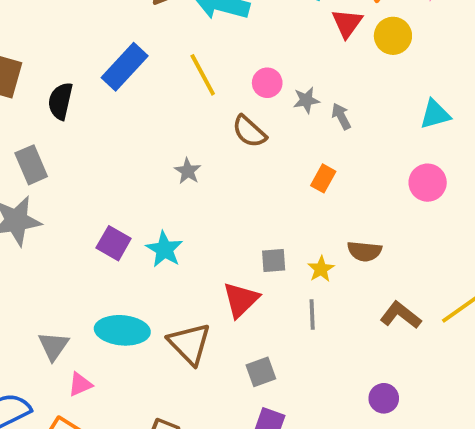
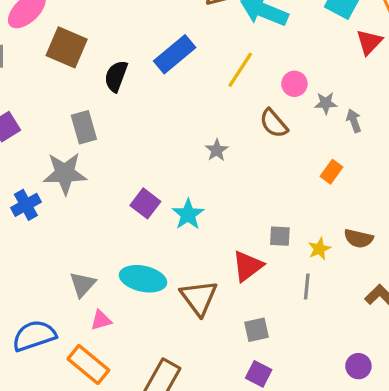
yellow line: (203, 75) -> (240, 70), turned 54

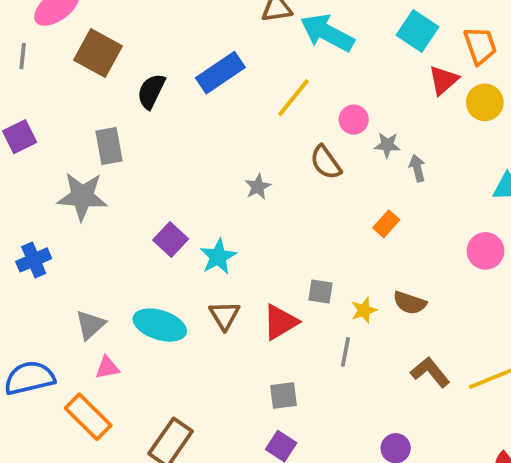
blue cross: (26, 205) -> (34, 260), moved
brown triangle: (199, 298) -> (224, 315), moved, size x0.7

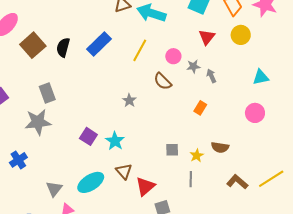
brown square: (98, 53) -> (33, 45), turned 30
red triangle: (443, 80) -> (207, 37), moved
black semicircle: (151, 91) -> (63, 47), moved
red triangle: (280, 322) -> (145, 186), moved
cyan ellipse: (160, 325) -> (91, 182), turned -40

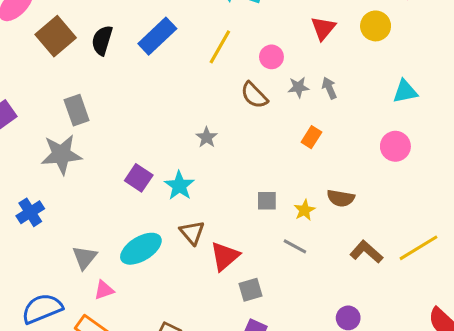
gray star: (193, 66) -> (298, 87), moved
gray star: (129, 100) -> (207, 137), moved
gray line: (191, 179) -> (295, 246), turned -63

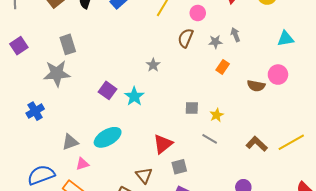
gray star: (298, 87) -> (215, 42), moved
brown semicircle: (254, 95) -> (186, 38), turned 66
brown semicircle: (341, 198) -> (256, 86), moved
brown triangle: (192, 232) -> (144, 175), moved
gray triangle: (85, 258) -> (70, 142), turned 30

